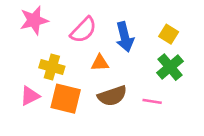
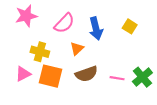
orange triangle: (100, 63) -> (77, 49), turned -40
green cross: (170, 67) -> (142, 77), moved

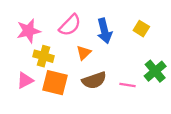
pink star: (26, 16) -> (29, 31), moved
green cross: (142, 77) -> (155, 71), moved

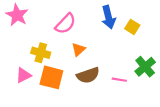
pink star: (29, 31) -> (17, 15), moved, turned -30
blue arrow: (104, 31) -> (109, 17), moved

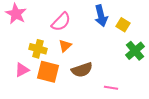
orange triangle: (78, 50) -> (65, 46), moved
green cross: (145, 67) -> (135, 51), moved
pink line: (119, 80) -> (111, 88), moved

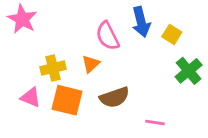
pink semicircle: (61, 22) -> (107, 36), moved, turned 110
yellow cross: (38, 49) -> (53, 68), turned -30
pink triangle: (22, 70) -> (31, 97), turned 49

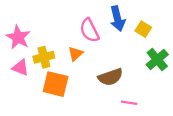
pink star: (22, 19) -> (18, 37), moved
pink triangle: (31, 97) -> (20, 68), moved
brown semicircle: (114, 97) -> (110, 77), moved

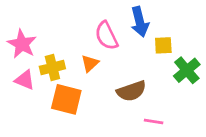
yellow square: (143, 29) -> (163, 45), moved, turned -35

